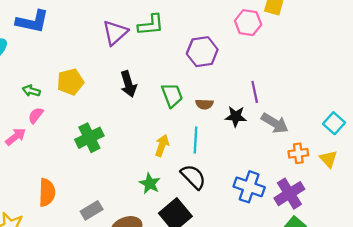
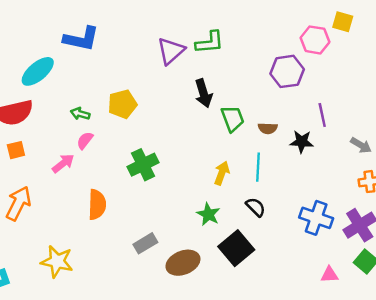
purple hexagon: (202, 52) -> (287, 71), moved
black arrow: (128, 84) -> (204, 93), moved
gray arrow: (275, 123) -> (361, 145), moved, size x0.7
black semicircle: (193, 177) -> (256, 207), size x0.7
orange semicircle: (47, 192) -> (97, 205), moved

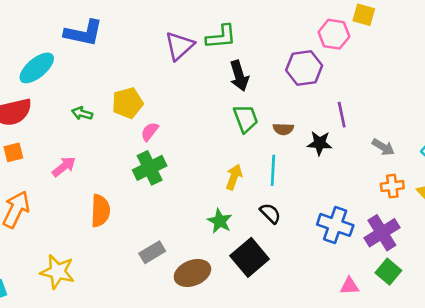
black arrow: (204, 93) -> (239, 76), moved
pink semicircle: (85, 140) -> (150, 132), moved

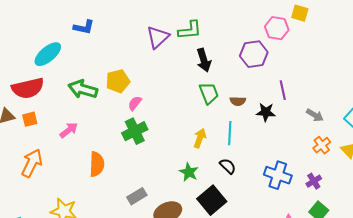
blue L-shape: (83, 33) -> (84, 27), size x0.7
green arrow: (82, 113) -> (83, 89), size x1.8
orange cross: (392, 186) -> (322, 145), turned -30
purple cross: (382, 233) -> (314, 181), size x0.6

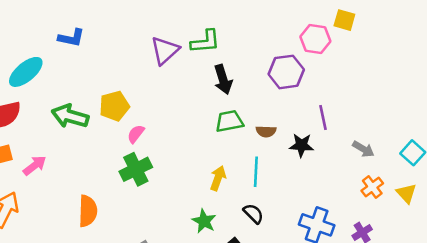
green trapezoid: (209, 93) -> (229, 121), turned -80
pink arrow: (69, 130) -> (35, 165), moved

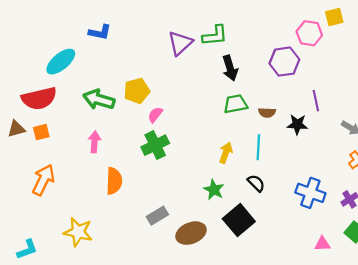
yellow square: (344, 20) -> (334, 17), turned -30
pink arrow: (35, 165) -> (94, 142), moved, turned -48

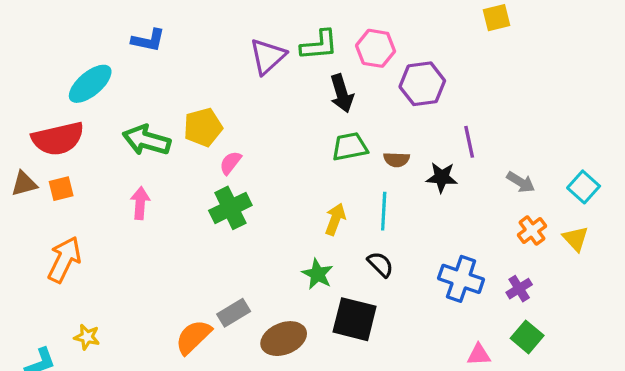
pink hexagon: (309, 33) -> (376, 48), moved
orange semicircle: (114, 181) -> (193, 337), moved, turned -136
black square: (239, 220) -> (355, 319), turned -36
yellow star: (78, 232) -> (87, 337), moved, size x0.6

